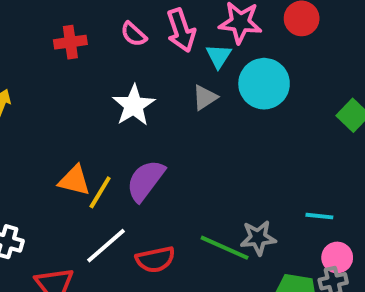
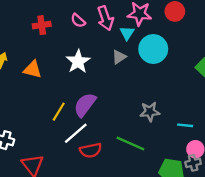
orange triangle: (74, 180) -> (33, 69), moved
gray star: (258, 238) -> (150, 112), moved
white line: (106, 246) -> (76, 133), moved

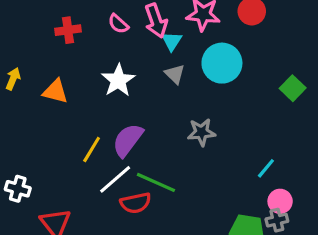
cyan triangle: (127, 33) -> (172, 41), moved
gray triangle: (119, 57) -> (175, 74), turned -42
gray star: (150, 112) -> (202, 132), moved
cyan line: (185, 125) -> (266, 168), turned -56
green line: (130, 144) -> (156, 182), moved

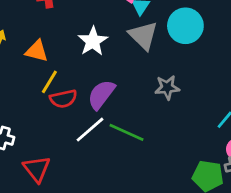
gray triangle: (175, 74) -> (143, 36), size x1.6
yellow line: (92, 149) -> (49, 82), moved
red semicircle: (136, 203) -> (63, 99), moved

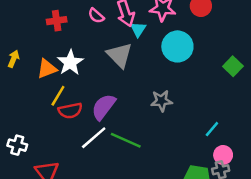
gray triangle: (143, 36) -> (120, 55), moved
white star: (93, 41) -> (70, 63), moved
orange triangle: (37, 51) -> (47, 69), turned -35

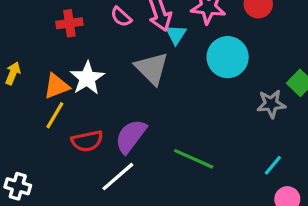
yellow line: (58, 96) -> (55, 115), moved
gray star: (161, 101) -> (271, 104), moved
green line: (126, 140) -> (194, 159), moved

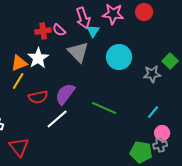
pink semicircle: (121, 17) -> (59, 30), moved
red cross: (69, 23) -> (43, 31), moved
cyan circle: (228, 57) -> (119, 57), moved

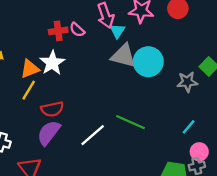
gray triangle: (78, 52) -> (123, 56), moved, turned -30
purple semicircle: (65, 94) -> (49, 133), moved
white line: (57, 119) -> (93, 135), moved

